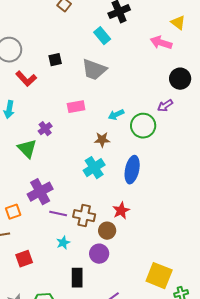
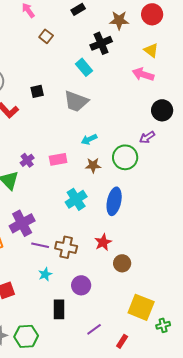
yellow triangle: (178, 23) -> (151, 50), moved
pink rectangle: (76, 107) -> (58, 159), moved
cyan arrow: (116, 115) -> (89, 139), moved
brown star: (102, 140) -> (93, 165), moved
brown circle: (107, 231) -> (122, 263), moved

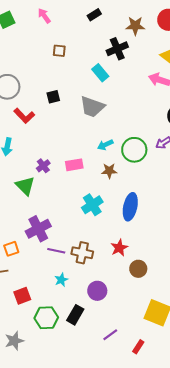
brown square: (46, 36) -> (59, 51), moved, turned -32
green circle: (125, 157) -> (134, 150), moved
black rectangle: (59, 309) -> (75, 315), turned 30
green hexagon: (26, 336) -> (46, 318), moved

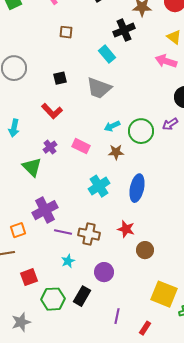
red L-shape: (24, 116) -> (52, 111), moved
pink rectangle: (74, 165) -> (81, 146), turned 36
red star: (119, 248) -> (126, 229), turned -30
purple line: (110, 335) -> (117, 316), turned -42

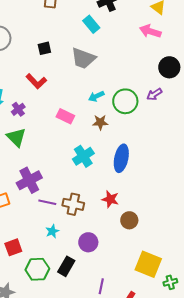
purple cross: (50, 147) -> (18, 109), moved

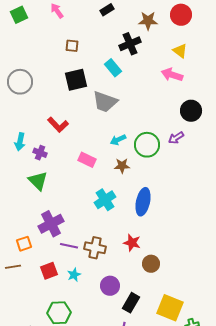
black square: (44, 48) -> (76, 80), moved, size x1.6
purple cross: (18, 109) -> (40, 153), turned -32
red square: (13, 247) -> (49, 271), moved
black rectangle: (66, 266) -> (131, 303), moved

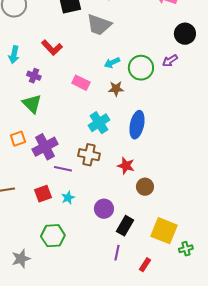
cyan arrow: (20, 142) -> (14, 55), moved
orange square: (24, 244) -> (18, 139), moved
brown cross: (95, 248) -> (89, 155), moved

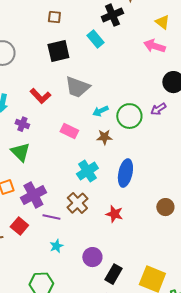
gray trapezoid: (99, 25) -> (77, 87), moved
brown cross: (89, 155) -> (77, 203), turned 35
brown circle: (145, 187) -> (165, 207), moved
red square: (43, 194) -> (19, 226), moved, turned -30

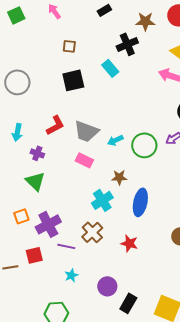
gray trapezoid: (77, 87) -> (86, 131), moved
red L-shape: (40, 96) -> (55, 125), turned -75
brown star: (104, 137) -> (119, 177), moved
red square: (19, 226) -> (34, 255), turned 36

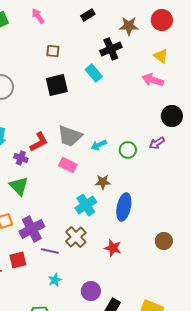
red L-shape: (55, 125) -> (39, 142), moved
green circle: (144, 145) -> (128, 150), size x0.7

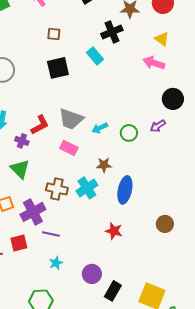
brown cross: (76, 237) -> (57, 189), moved, turned -35

